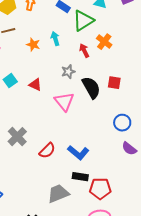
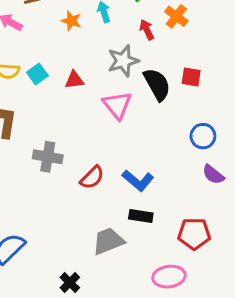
gray star: (68, 72) -> (123, 61), size x1.5
red triangle: (35, 85) -> (74, 80), turned -32
gray cross: (17, 137) -> (48, 157), turned -36
red pentagon: (100, 189) -> (194, 234), moved

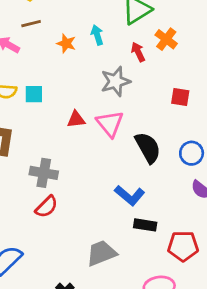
cyan square: (37, 74) -> (34, 94), turned 36
red triangle: (74, 80) -> (76, 119), moved
black semicircle: (157, 84) -> (148, 148), moved
red semicircle: (92, 178) -> (47, 207), moved
black rectangle: (141, 216) -> (145, 225), moved

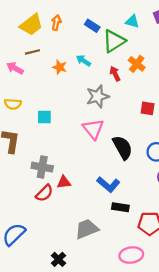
cyan arrow: (97, 35) -> (83, 61), turned -40
cyan square: (34, 94) -> (44, 117), moved
red triangle: (76, 119) -> (64, 182), moved

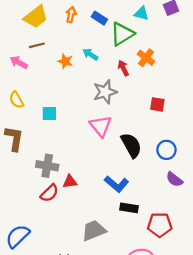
orange arrow: (56, 23) -> (71, 15), moved
yellow semicircle: (13, 104) -> (16, 100), turned 56

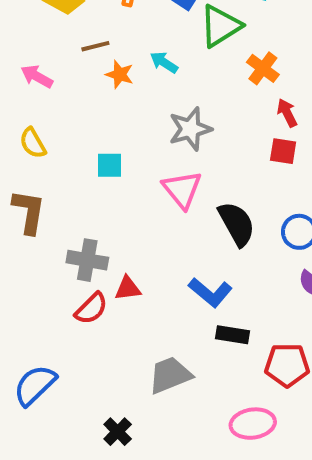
brown line: (37, 45) -> (95, 46), moved
red arrow: (123, 68) -> (287, 113), moved
cyan square: (49, 113) -> (109, 165), moved

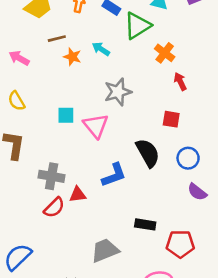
red square: (283, 151) -> (171, 119), moved
pink triangle: (182, 189) -> (96, 126), moved
blue L-shape: (210, 292) -> (114, 175), moved, turned -60

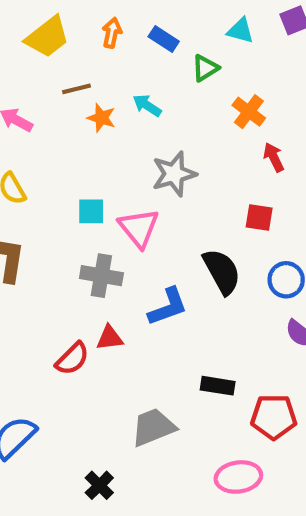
green triangle: (137, 26) -> (205, 68), size x0.6
gray cross: (52, 176) -> (101, 276), moved

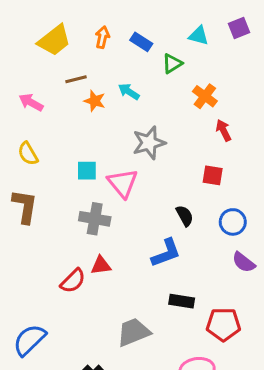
black semicircle: (222, 271) -> (185, 216), size x0.6
blue L-shape: (168, 307) -> (166, 253), moved

